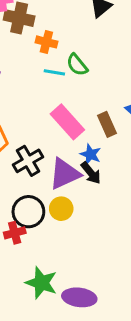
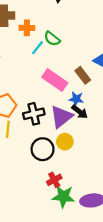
cyan line: (54, 72) -> (38, 48), turned -48
black cross: (28, 161) -> (34, 114), turned 30
red cross: (15, 233) -> (54, 180), moved

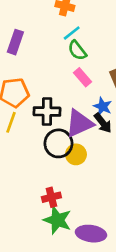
green semicircle: (52, 39) -> (77, 50), moved
pink rectangle: (55, 80) -> (83, 77), size x0.6
black circle: (43, 149) -> (58, 143), moved

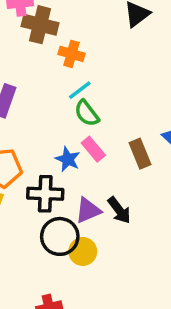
blue star: (103, 106) -> (68, 159), moved
purple triangle: (79, 123) -> (88, 210), size x0.7

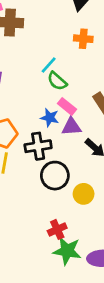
orange cross: (72, 54) -> (83, 39), moved
purple triangle: (88, 210) -> (71, 127), moved, turned 30
yellow circle: (83, 251) -> (84, 194), moved

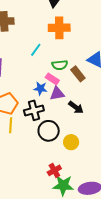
orange cross: (83, 39) -> (59, 28), size x1.5
green semicircle: (57, 81) -> (60, 65), moved, turned -42

